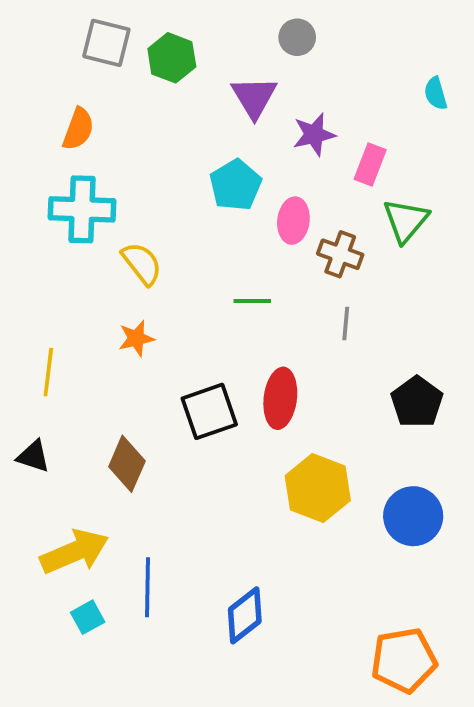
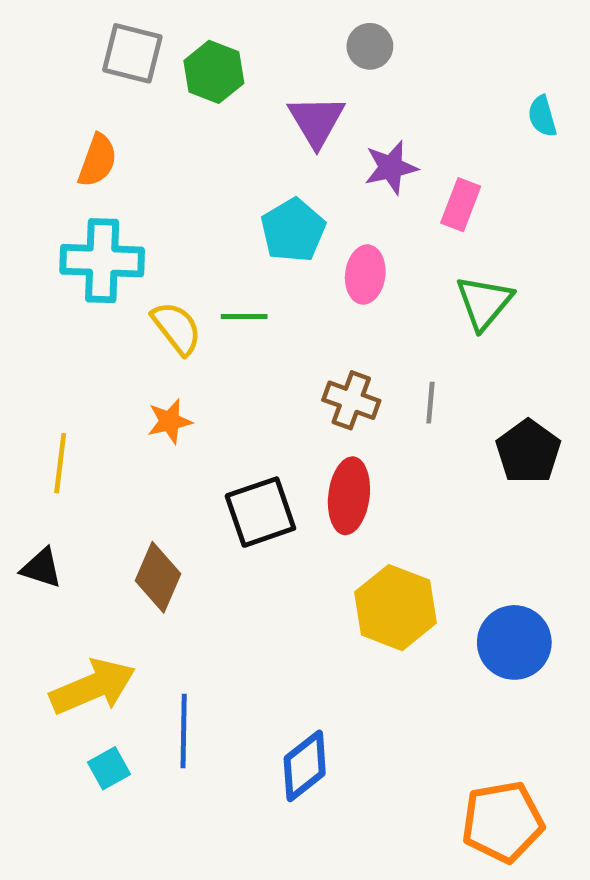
green triangle: (406, 221) -> (484, 302), moved
brown cross: (340, 254) -> (351, 400), moved
green line: (252, 301) -> (244, 316), moved
black pentagon: (417, 402) -> (528, 452), moved

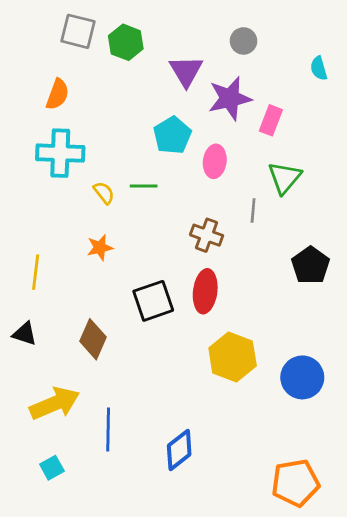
gray circle: (370, 46) -> (243, 41), moved
purple star: (391, 167) -> (230, 98), size x1.4
yellow semicircle: (177, 328) -> (104, 193), size x0.7
gray line: (430, 403) -> (253, 211), moved
cyan square: (109, 768) -> (52, 468), moved

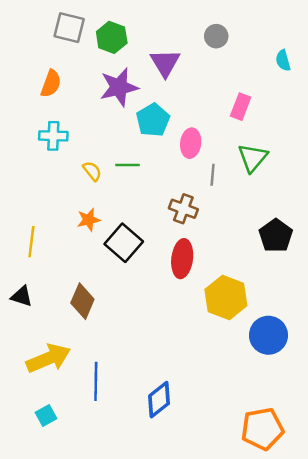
purple star: (230, 98) -> (119, 87), moved
cyan cross: (60, 153) -> (53, 136), size x0.7
gray line: (253, 211) -> (213, 175), moved
black square: (153, 301) -> (124, 243), moved, turned -30
yellow hexagon: (233, 357) -> (226, 298), moved

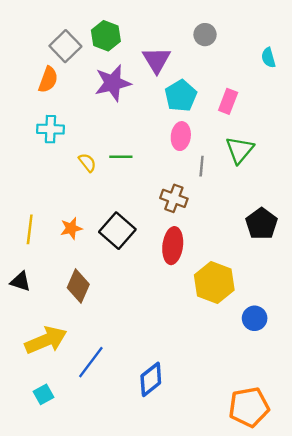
gray square: (69, 28) -> (65, 46), moved, turned 32
cyan pentagon: (153, 120) -> (181, 96), moved
orange star: (89, 220) -> (71, 228), moved
blue circle: (268, 335) -> (255, 318), size x0.7
blue line: (96, 381) -> (91, 362), turned 36

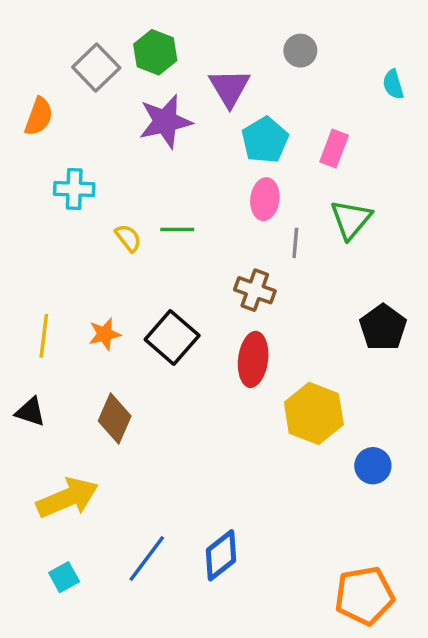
orange semicircle: (48, 80) -> (39, 116), moved
blue line: (91, 362) -> (147, 559), moved

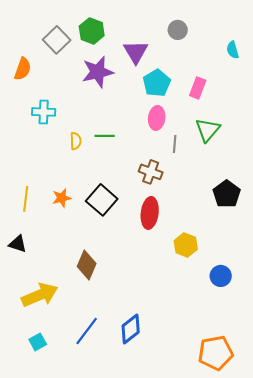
yellow semicircle: (128, 238) -> (76, 141), turned 36
yellow hexagon: (314, 413) -> (186, 245), size x0.7
brown diamond: (115, 418) -> (87, 265), moved

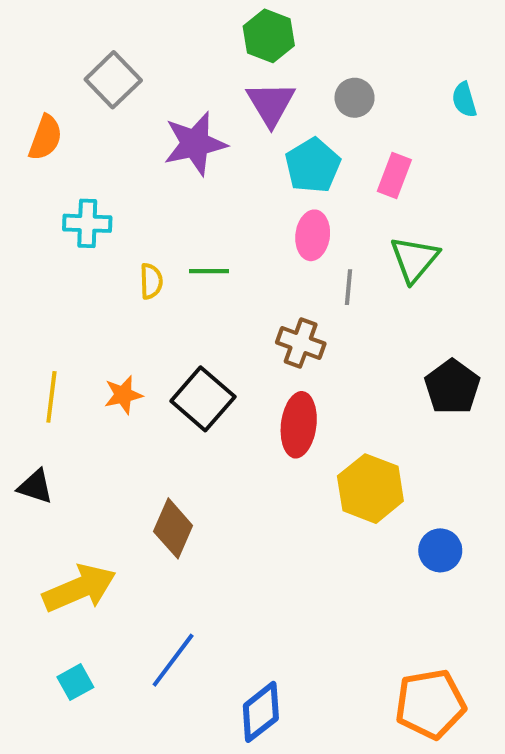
gray circle: (178, 30) -> (355, 98), moved
green hexagon: (92, 31) -> (269, 36), moved
yellow hexagon: (186, 245) -> (370, 489), size x1.4
blue diamond: (131, 329) -> (261, 712), moved

